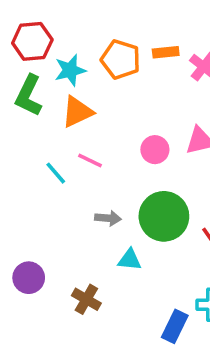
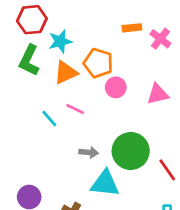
orange pentagon: (121, 59) -> (98, 63), moved
pink circle: (155, 150) -> (116, 87), moved
cyan triangle: (130, 260) -> (105, 183), size x1.6

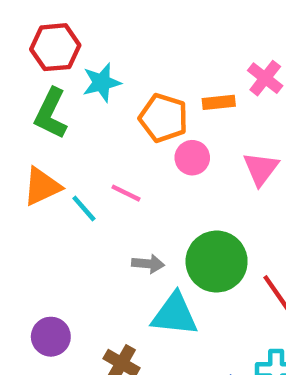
orange rectangle: (132, 28) -> (219, 102), moved
orange triangle: (66, 73) -> (42, 186), moved
pink triangle: (158, 94) -> (261, 169), turned -40

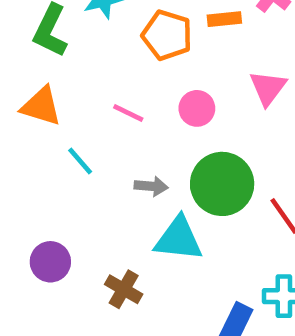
pink circle: (192, 158) -> (197, 108), moved
orange triangle: (42, 186) -> (41, 106), turned 42
cyan line: (84, 208) -> (80, 161), moved

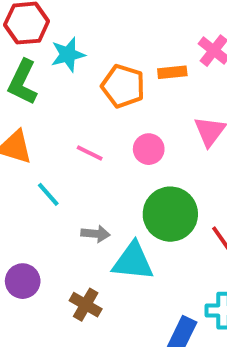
gray arrow: (151, 186) -> (96, 234), moved

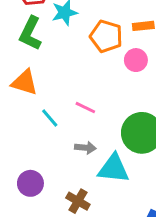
pink circle: (149, 149) -> (136, 60), moved
pink line: (90, 153) -> (85, 108), moved

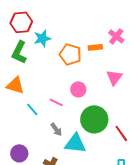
pink circle: (136, 60) -> (78, 89), moved
gray arrow: (85, 148) -> (56, 129), turned 48

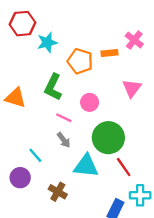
green L-shape: (19, 52) -> (53, 87), moved
cyan line: (32, 109) -> (35, 155), moved
gray arrow: (56, 129) -> (64, 140), moved
red line: (121, 133) -> (124, 167), moved

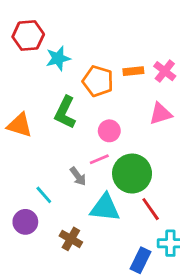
pink cross: (134, 40) -> (165, 71), moved
pink triangle: (132, 88) -> (160, 114), turned 36
pink line: (64, 118) -> (99, 159), moved, turned -49

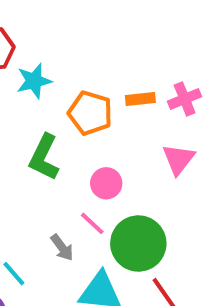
pink cross: (165, 71) -> (185, 99), turned 30
pink triangle: (160, 114) -> (178, 159), turned -35
pink line: (99, 159) -> (92, 223), turned 66

